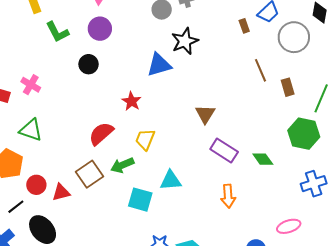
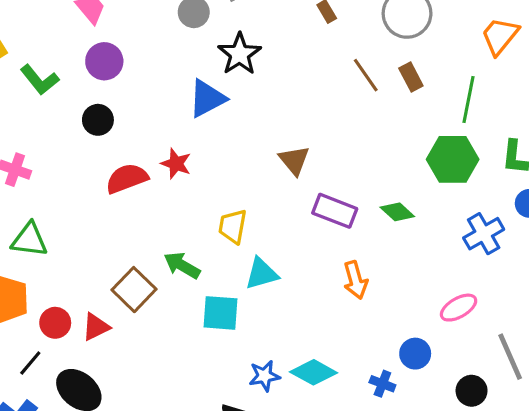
brown rectangle: (288, 87) -> (411, 77), moved
red semicircle: (101, 134) -> (127, 178), moved, turned 32
yellow trapezoid: (145, 139) -> (233, 226), moved
green arrow: (122, 165) -> (182, 265), turned 65

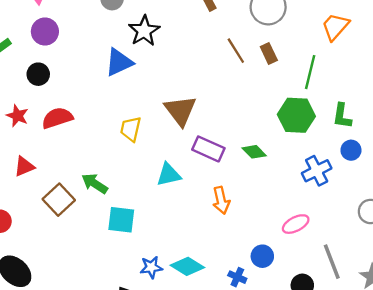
brown triangle: (294, 160) -> (180, 111), size x1.4
red star: (176, 164) -> (17, 116), moved
yellow trapezoid: (233, 226) -> (131, 129), moved
cyan triangle: (262, 274) -> (169, 175), moved
red triangle: (96, 327) -> (24, 166), moved

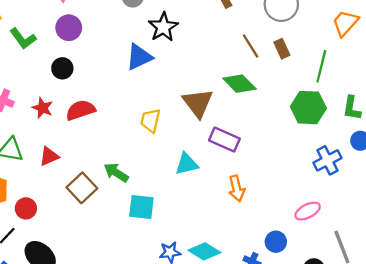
green diamond: (254, 152) -> (239, 84), moved, size x1.4

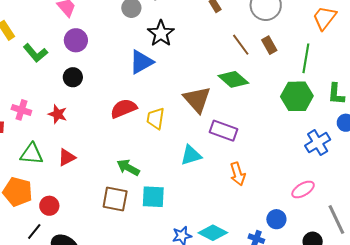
red semicircle: (81, 110) -> (124, 108), moved
brown square: (82, 188) -> (115, 199), moved, turned -32

